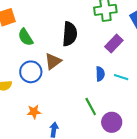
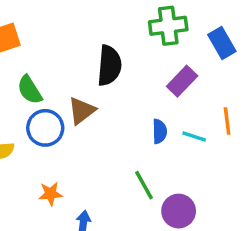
green semicircle: (26, 37) -> (30, 90), moved

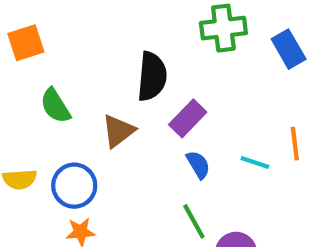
purple rectangle: (182, 81) -> (188, 118), moved
blue circle: (45, 128) -> (74, 186), moved
blue semicircle: (160, 131) -> (198, 165), moved, turned -30

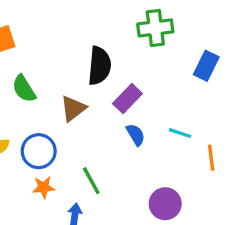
blue rectangle: (289, 49) -> (206, 66), moved, turned 56
orange line: (295, 144) -> (211, 158), moved
green line: (194, 221) -> (91, 181), moved

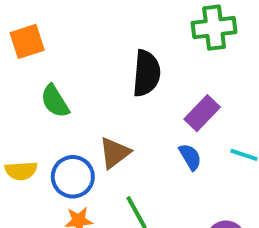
purple rectangle: (127, 99) -> (202, 113), moved
brown triangle: (73, 108) -> (115, 153), moved

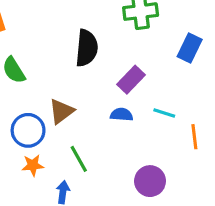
blue semicircle: (190, 157) -> (122, 115), turned -55

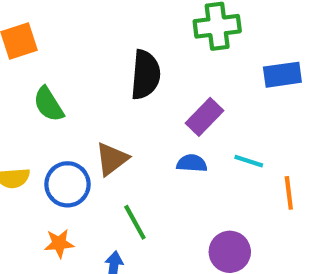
blue rectangle: (190, 48) -> (282, 75), turned 56
orange star: (33, 165) -> (59, 243), moved

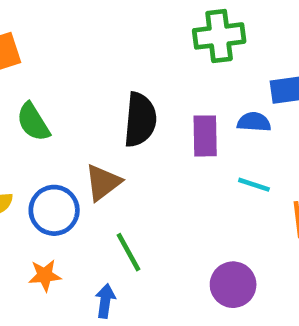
black semicircle: (145, 75) -> (140, 120), moved
purple rectangle: (204, 117) -> (205, 136), turned -45
blue semicircle: (192, 163) -> (254, 122), moved

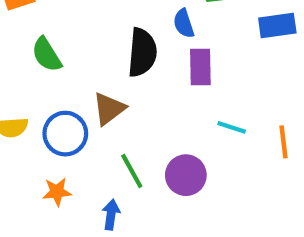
blue semicircle: (254, 122) -> (184, 23), moved, turned -112
cyan line: (254, 185) -> (232, 127), moved
purple circle: (233, 285) -> (186, 175), moved

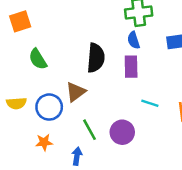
blue semicircle: (184, 23) -> (134, 40), moved

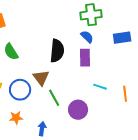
blue semicircle: (134, 40) -> (87, 37), turned 152
brown triangle: (76, 92) -> (41, 78), turned -30
green line: (89, 130) -> (54, 98), moved

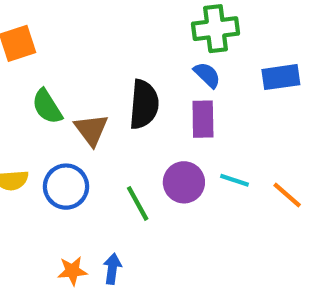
brown triangle: (41, 78) -> (91, 130), moved
orange line: (125, 94) -> (287, 195), turned -42
purple circle: (78, 110) -> (184, 182), moved
orange star: (16, 118) -> (72, 271), moved

